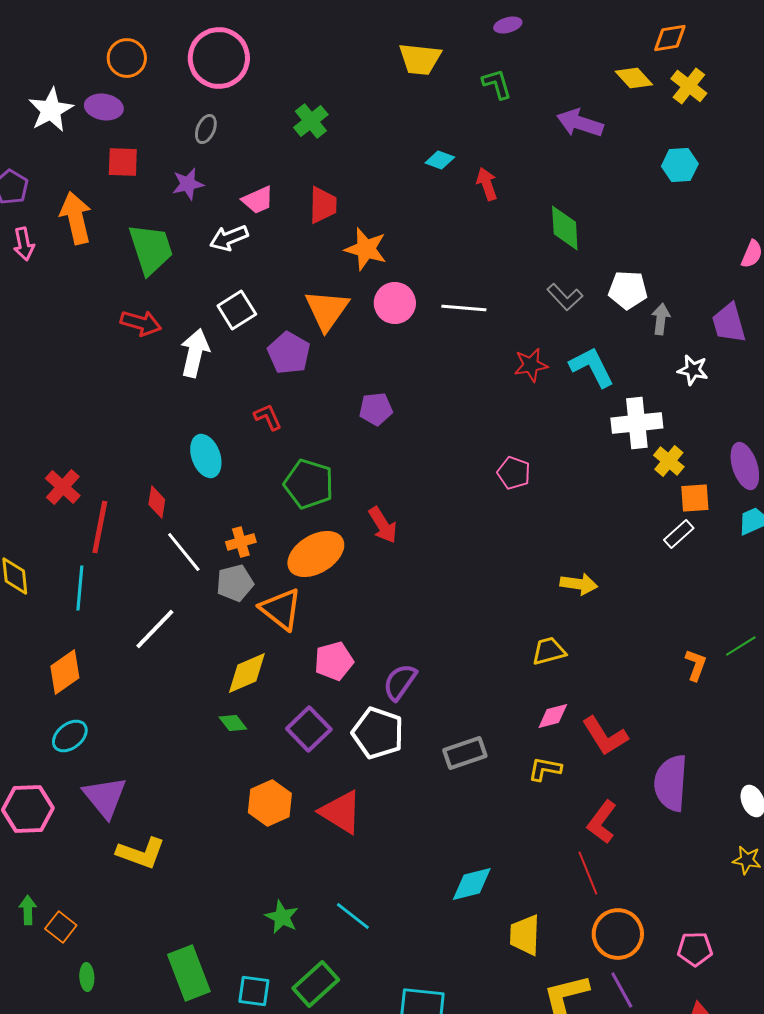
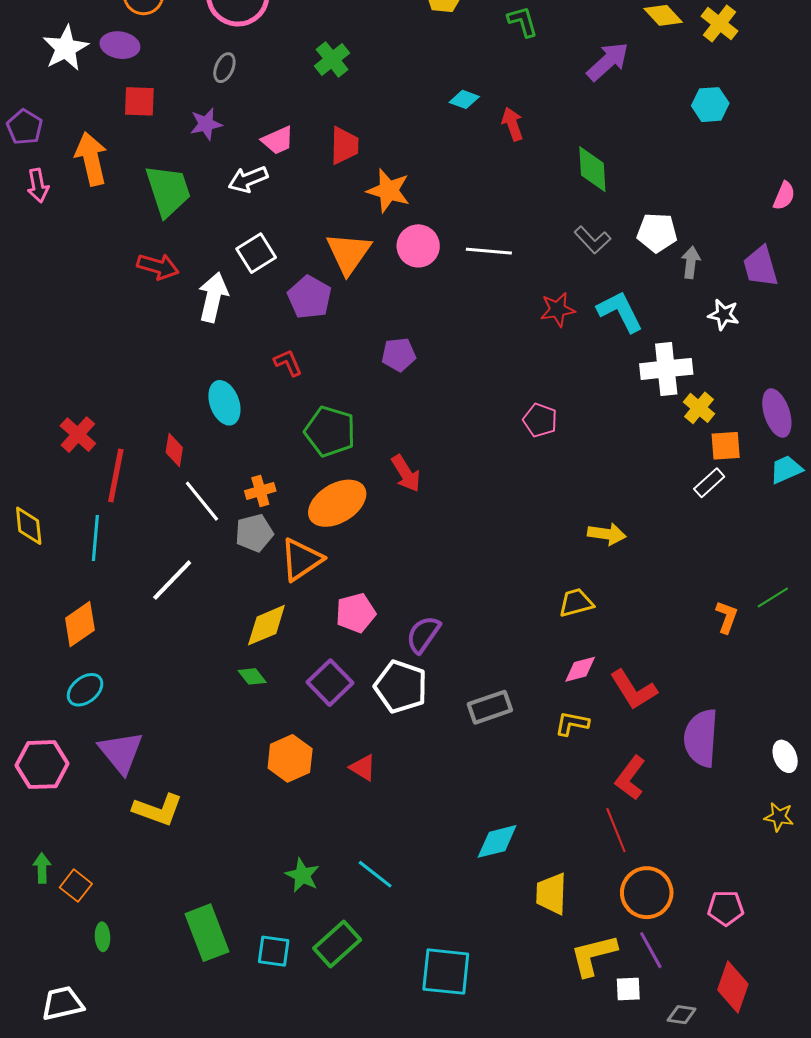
purple arrow: (580, 123) -> (608, 61), turned 120
orange triangle: (281, 609) -> (301, 560), turned 48
red triangle: (341, 812) -> (363, 768), size x0.6

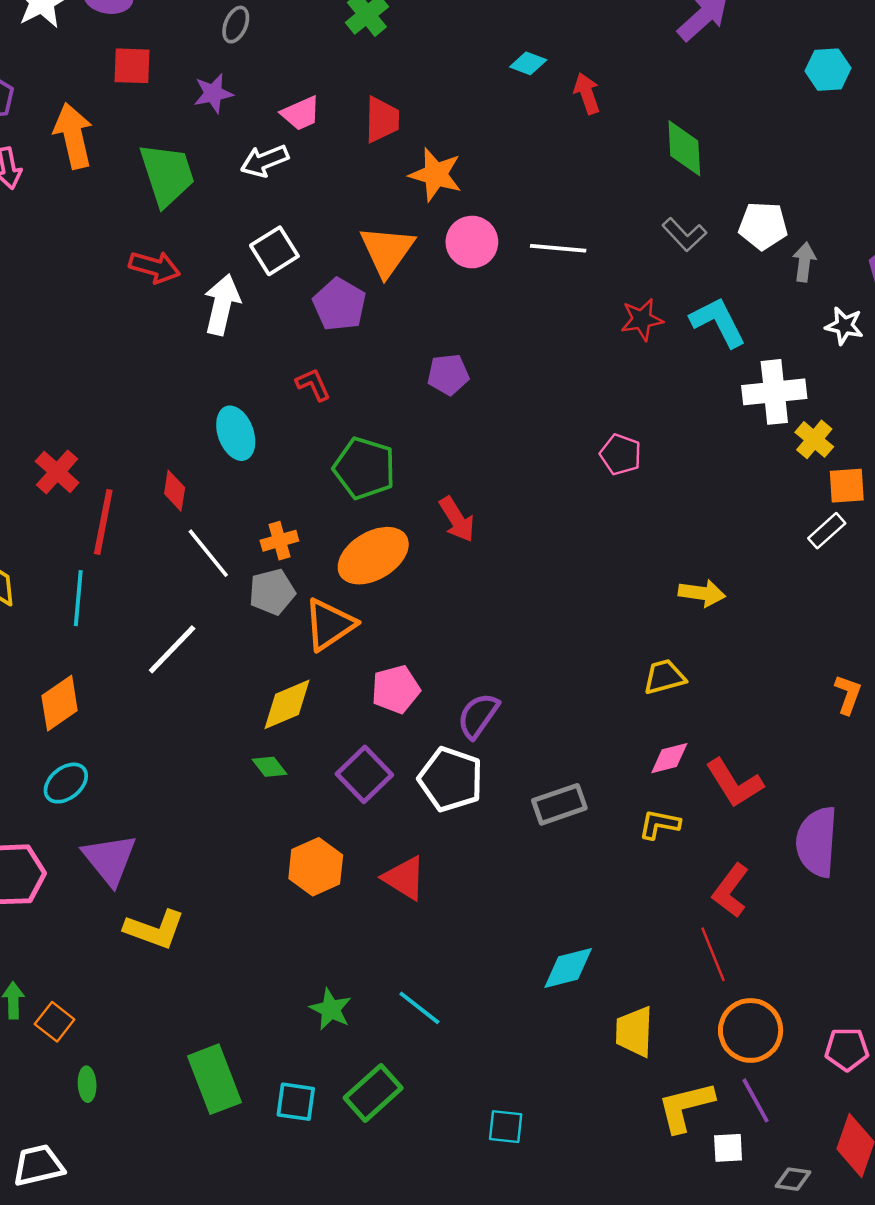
red triangle: (363, 768) -> (404, 878), size x1.4
cyan square: (446, 972) -> (506, 1127), size x0.6

